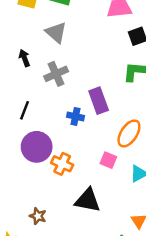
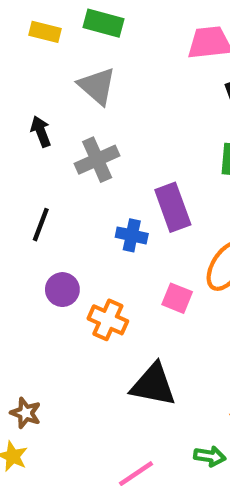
purple circle: (37, 147) -> (62, 290), size x0.6
pink square: (108, 160) -> (177, 298), moved
brown star: (38, 216) -> (26, 413), moved

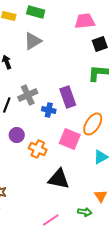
gray triangle: (97, 86) -> (33, 41), turned 48
gray cross: (97, 160) -> (28, 95), moved
pink square: (177, 298) -> (70, 139), size x1.5

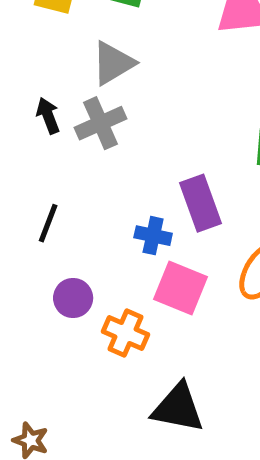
gray cross: (28, 95) -> (101, 123), moved
pink square: (70, 139) -> (180, 288), moved

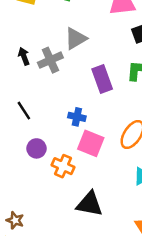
gray triangle: (113, 63) -> (76, 39), moved
purple rectangle: (200, 203) -> (102, 79), moved
black line: (48, 223) -> (24, 111), turned -54

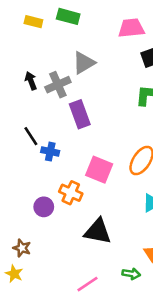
purple rectangle: (102, 79) -> (80, 114), moved
blue cross: (77, 117) -> (50, 152), moved
purple circle: (37, 148) -> (44, 207), moved

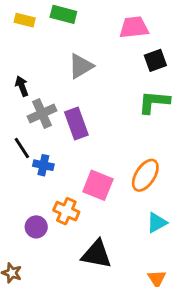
gray cross: (58, 85) -> (42, 113), moved

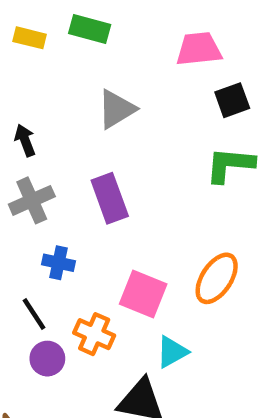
gray cross: (42, 113) -> (32, 200), moved
black line: (22, 148) -> (34, 314), moved
cyan triangle: (157, 223) -> (172, 352), moved

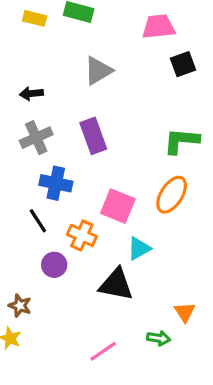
black arrow: (25, 140) -> (31, 94), turned -75
green L-shape: (230, 165) -> (181, 141), moved
blue cross: (58, 263) -> (56, 183), size x1.4
purple circle: (47, 359) -> (54, 265), moved

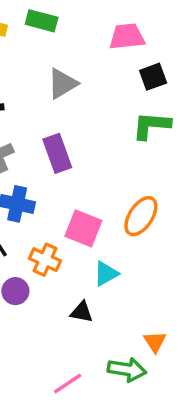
green L-shape: (181, 141) -> (151, 125), moved
black triangle: (116, 284) -> (82, 312), size x0.6
green arrow: (159, 338) -> (127, 370), size x1.5

